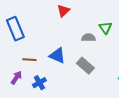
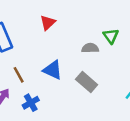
red triangle: (63, 11) -> (48, 23), moved
brown line: (29, 60) -> (19, 75), turned 56

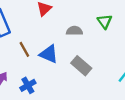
gray semicircle: (90, 48) -> (74, 31), moved
brown line: (19, 75) -> (24, 49), moved

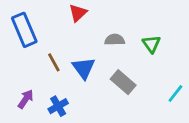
green triangle: (105, 22) -> (151, 44), moved
blue triangle: (49, 54) -> (84, 68), turned 30

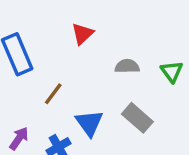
brown line: (54, 62) -> (53, 94), turned 66
blue triangle: (84, 68) -> (89, 123), moved

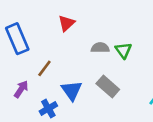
green triangle: (172, 71) -> (123, 50), moved
purple arrow: (19, 138) -> (21, 89), moved

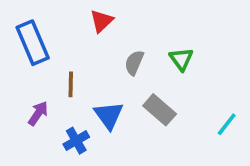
gray semicircle: (100, 48) -> (134, 63), moved, turned -66
brown line: (44, 68) -> (71, 84), turned -36

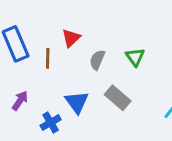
red triangle: (102, 21) -> (71, 38), moved
brown line: (71, 84) -> (48, 58), moved

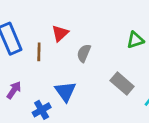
green triangle: (135, 57) -> (135, 40), moved, turned 48
gray rectangle: (118, 98) -> (122, 83), moved

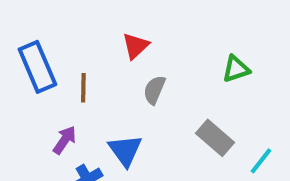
red triangle: (60, 33) -> (136, 46), moved
purple arrow: (14, 90) -> (65, 140), moved

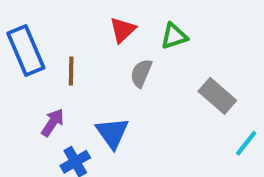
green triangle: (236, 69) -> (174, 36), moved
gray rectangle: (215, 138) -> (217, 96), moved

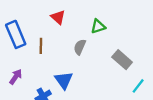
red triangle: (123, 30) -> (58, 17), moved, turned -35
purple arrow: (53, 123) -> (16, 77), moved

